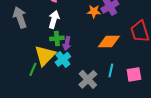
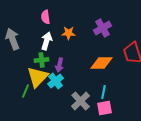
orange star: (94, 11) -> (69, 33), moved
green cross: (57, 38) -> (42, 60), moved
pink square: (134, 74) -> (105, 108), moved

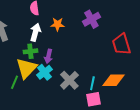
orange diamond: (102, 63) -> (113, 80), moved
gray cross: (81, 101) -> (69, 80), moved

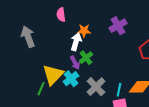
white arrow: (35, 32) -> (76, 42), moved
green cross: (30, 51) -> (86, 58), moved, turned -32
purple arrow: (48, 56) -> (75, 63), turned -40

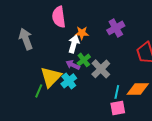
pink semicircle: (61, 15) -> (59, 17), size x1.5
purple arrow: (75, 63) -> (73, 65), turned 144
gray cross: (96, 87) -> (101, 69), moved

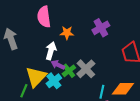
white arrow: (74, 44) -> (51, 51), moved
green cross: (84, 60) -> (69, 71), moved

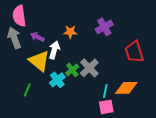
pink semicircle: (44, 17) -> (19, 16), moved
purple arrow: (58, 65) -> (37, 37), moved
yellow triangle: (36, 77) -> (39, 61), moved, turned -35

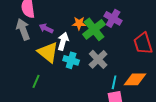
purple cross: (104, 27) -> (113, 18), turned -30
green cross: (72, 70) -> (94, 29), moved, size x1.6
cyan cross: (57, 80) -> (71, 60), moved, turned -35

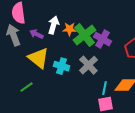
purple cross: (113, 18) -> (102, 39), moved
white arrow: (63, 41) -> (53, 25), moved
green line: (36, 81) -> (26, 87), turned 32

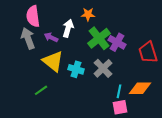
orange star: (69, 29) -> (88, 14), moved

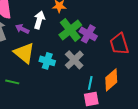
orange diamond: (140, 88) -> (111, 80), turned -40
green line: (41, 90) -> (12, 82), turned 48

